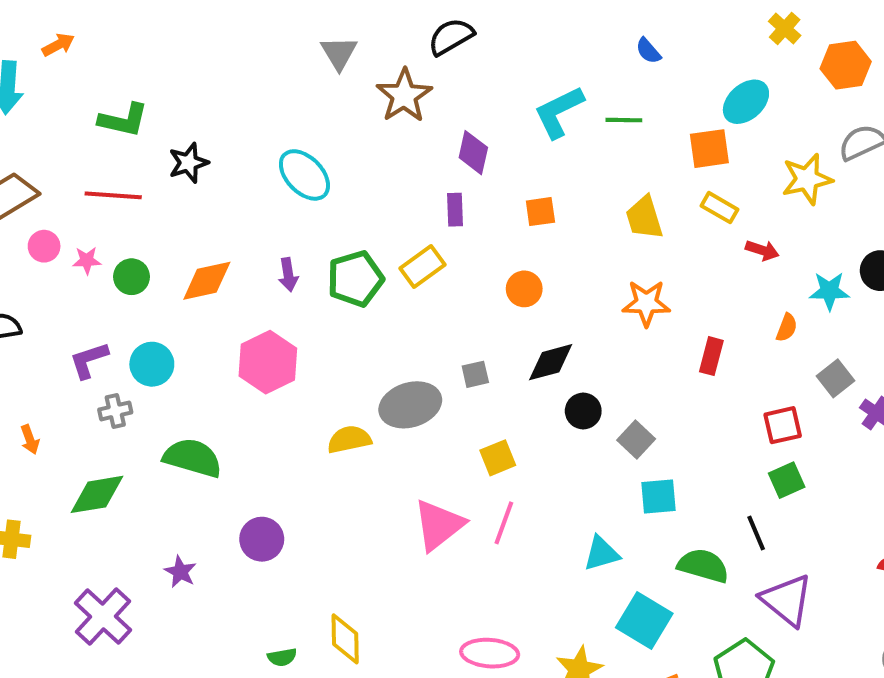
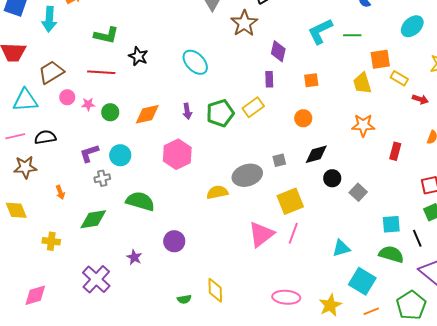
orange square: (709, 149) -> (380, 59), moved
black star: (188, 163) -> (138, 56), turned -30
yellow square: (498, 458) -> (290, 201), size x1.5
cyan square: (658, 496) -> (391, 224), moved

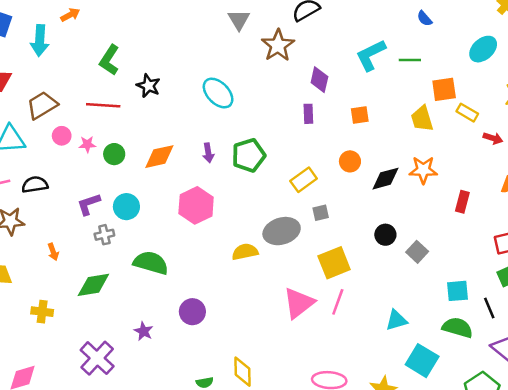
green L-shape: (106, 35) -> (109, 60), turned 110
yellow rectangle: (253, 107) -> (304, 180), moved
black diamond: (316, 154) -> (385, 179), moved

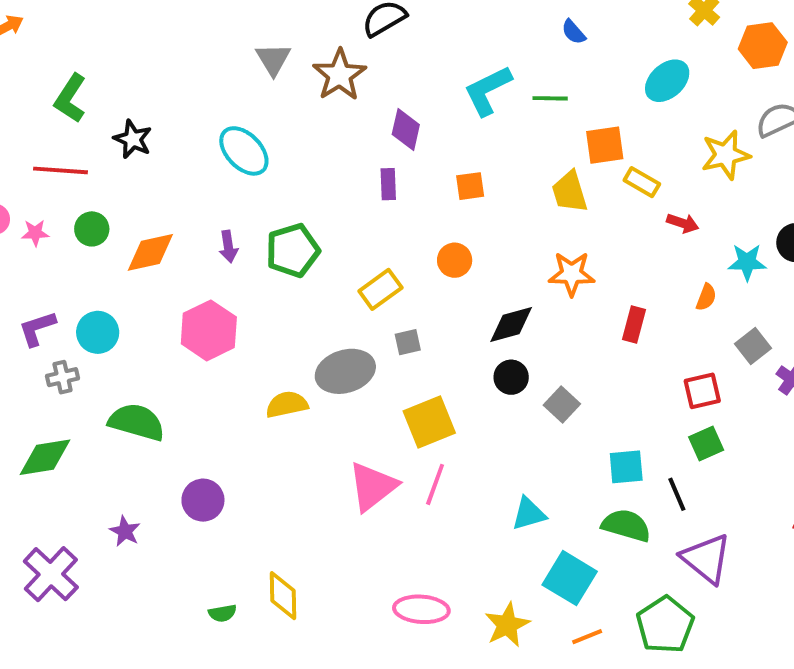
gray triangle: (239, 20) -> (273, 59), moved
green circle: (114, 154) -> (92, 229), moved
black diamond: (385, 179) -> (511, 325), moved

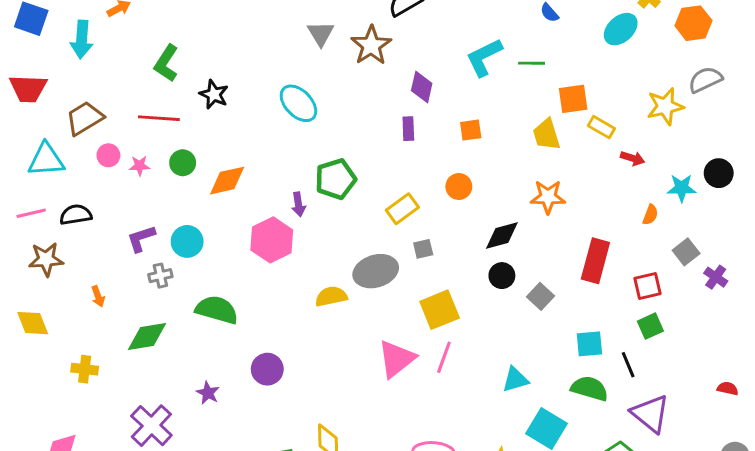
cyan ellipse: (667, 81) -> (621, 29), moved
purple arrow: (228, 247) -> (298, 204), moved
red rectangle: (634, 325) -> (595, 261), moved, size x1.6

